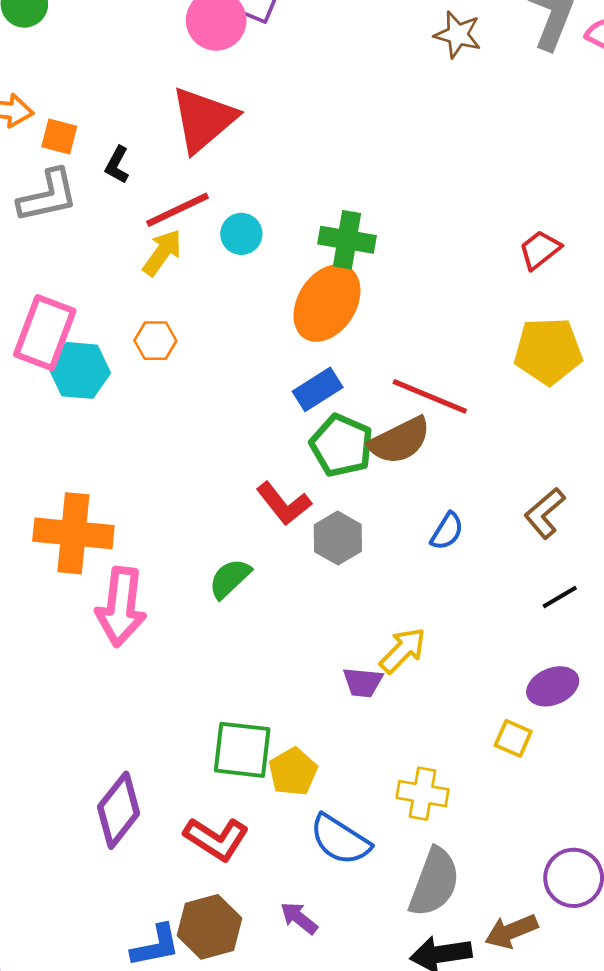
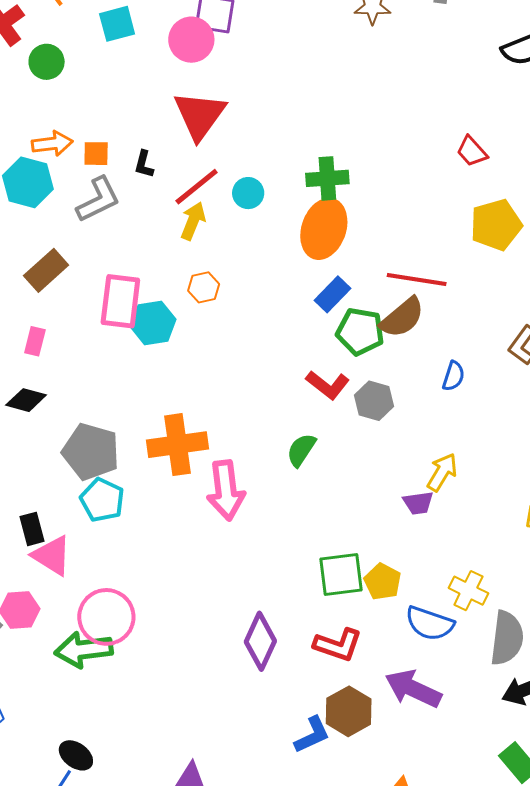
red trapezoid: (540, 250) -> (472, 151), turned -80
yellow cross: (423, 794) -> (468, 591), moved, turned 30
purple arrow: (299, 918) -> (413, 689), size x1.8

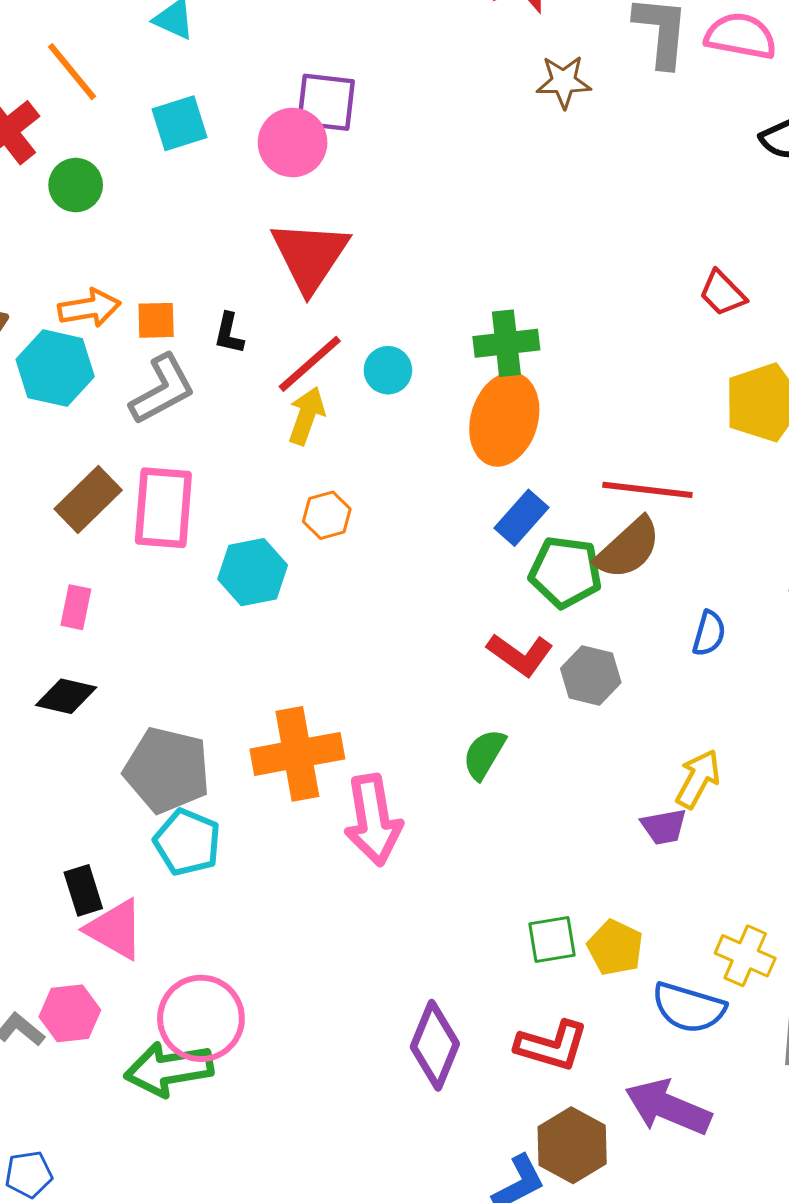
pink rectangle: (120, 301) -> (163, 508), moved
green square: (341, 574) -> (552, 939), size x0.7

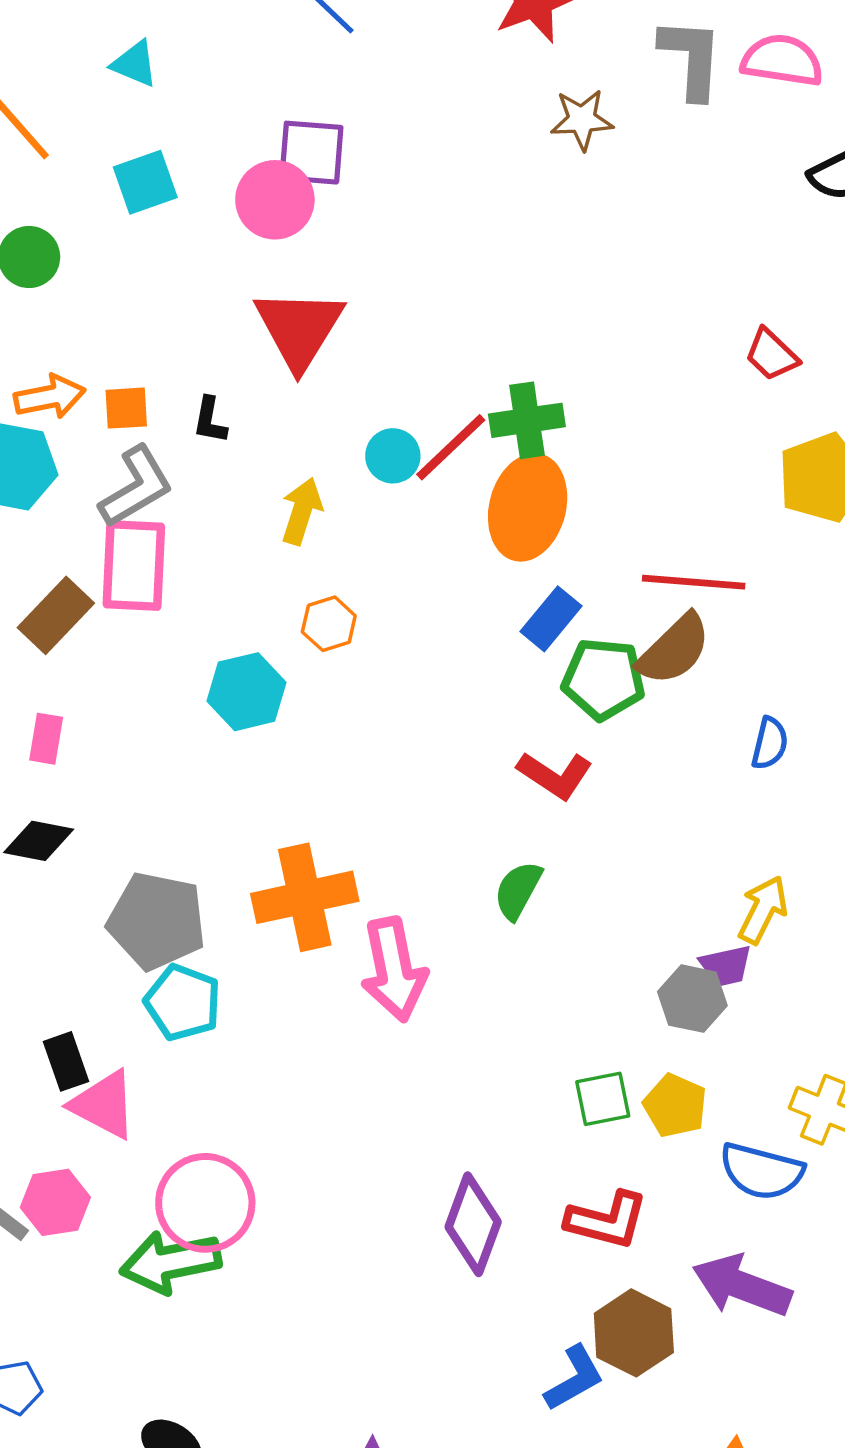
red line: (310, 364) -> (451, 447), moved
pink rectangle: (163, 508) -> (134, 565), moved
gray hexagon: (591, 675) -> (692, 999), moved

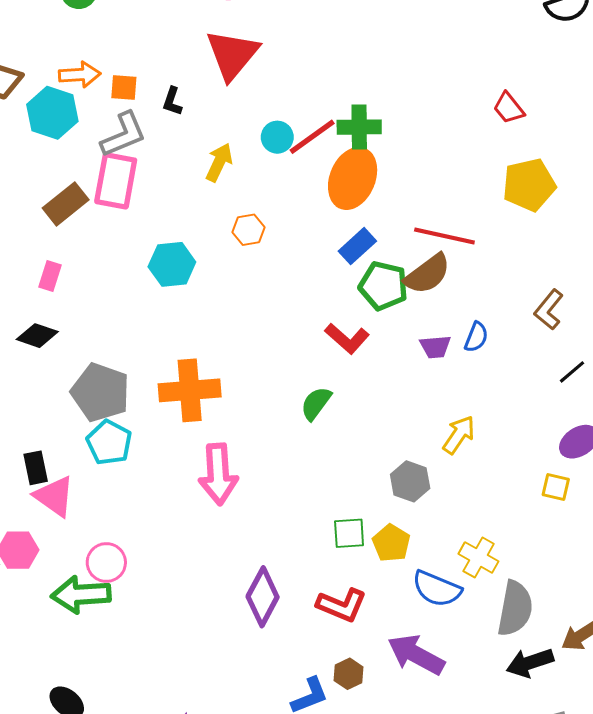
orange hexagon: (329, 624) -> (248, 230), moved
purple trapezoid: (726, 966) -> (435, 347), moved
pink arrow: (394, 970) -> (218, 474), moved
pink circle: (205, 1203) -> (106, 562), size x0.7
brown hexagon: (634, 1333) -> (349, 674), size x0.6

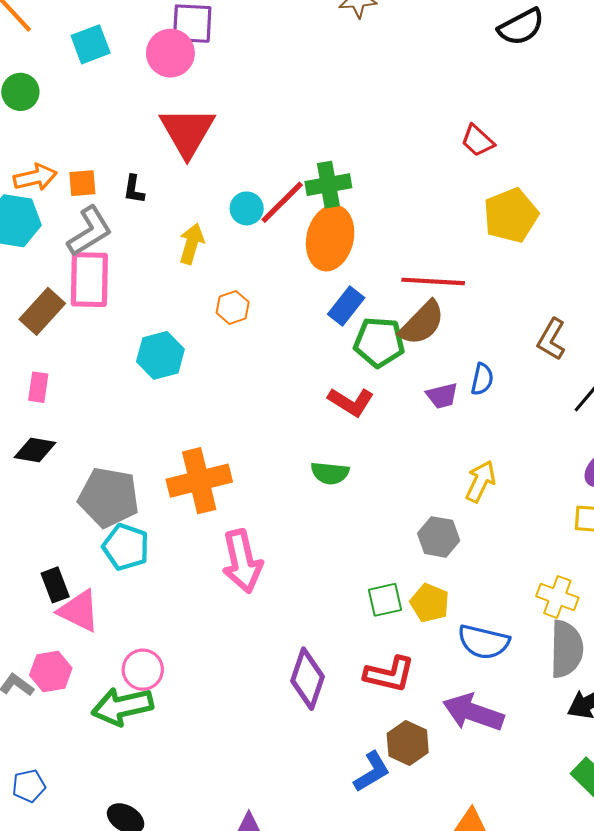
green semicircle: (316, 403) -> (330, 473), turned -111
yellow cross: (479, 558) -> (557, 597), moved
brown hexagon: (349, 674) -> (408, 743), size x1.4

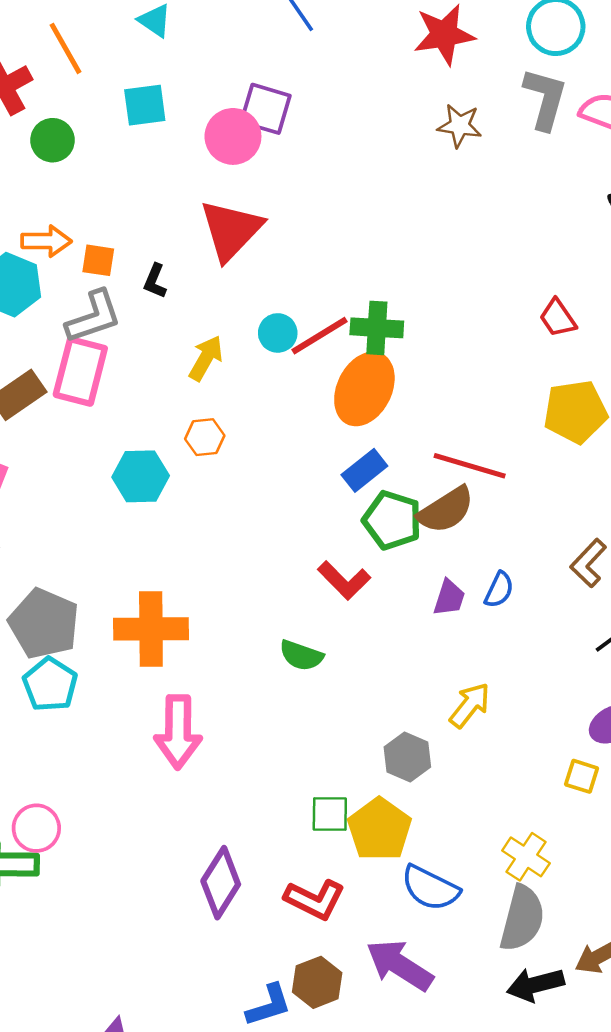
orange hexagon: (233, 307) -> (205, 437), moved
purple trapezoid: (442, 396) -> (449, 598), turned -72
yellow pentagon: (430, 603) -> (379, 829), size x1.4

